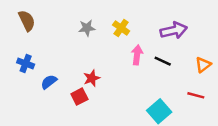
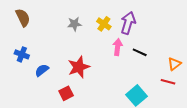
purple arrow: (174, 30) -> (128, 23), moved, turned -60
orange triangle: (203, 65) -> (174, 64), moved
red star: (92, 78) -> (79, 67), size x1.5
red square: (79, 97) -> (66, 93), moved

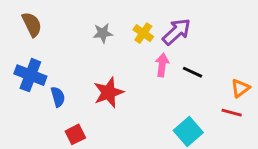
purple arrow: (128, 23) -> (177, 32), turned 30
blue cross: (22, 54) -> (30, 75), size x1.5
blue semicircle: (42, 70) -> (58, 97), turned 112
red square: (66, 93) -> (75, 134), moved

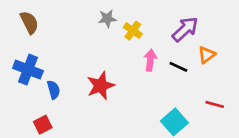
purple arrow: (177, 32) -> (185, 29), moved
gray star: (103, 33) -> (107, 18), moved
orange triangle: (240, 88) -> (207, 55), moved
red square: (75, 134) -> (43, 125), moved

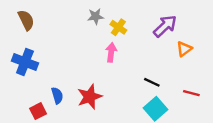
pink arrow: (150, 60) -> (111, 52), moved
black line: (178, 67) -> (152, 82), moved
red star: (101, 86) -> (90, 97), moved
blue semicircle: (54, 90) -> (57, 96), moved

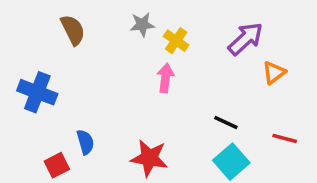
brown semicircle: (26, 20) -> (73, 30), moved
red star: (90, 97) -> (149, 158), moved, turned 30

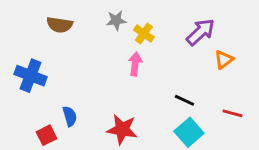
brown semicircle: (73, 30) -> (60, 25), turned 125

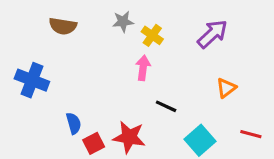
orange triangle: (224, 60) -> (226, 88), moved
black line: (185, 100) -> (166, 106), moved
red line: (233, 113) -> (251, 134), moved
red square: (46, 135) -> (94, 143), moved

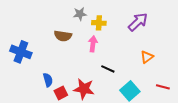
brown semicircle: (63, 26) -> (63, 36), moved
yellow cross: (152, 35) -> (99, 23), turned -32

